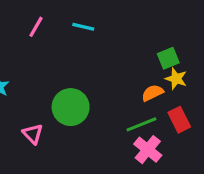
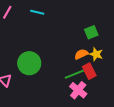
yellow star: (176, 79) -> (96, 54), moved
red rectangle: (179, 120) -> (89, 71), moved

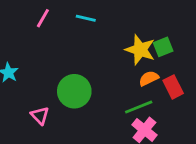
yellow star: (96, 54) -> (140, 50), moved, size x1.5
red rectangle: (89, 71) -> (173, 87), moved

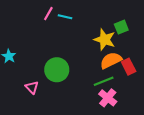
pink line: (43, 18) -> (48, 14), moved
green square: (163, 47) -> (121, 27), moved
orange semicircle: (149, 78) -> (111, 60), size x1.5

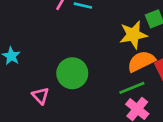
yellow star: (105, 40) -> (133, 35), turned -30

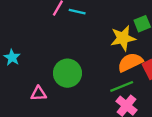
pink triangle: (40, 96) -> (39, 94), turned -49

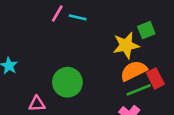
green line: (122, 86) -> (139, 90), moved

